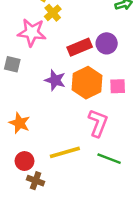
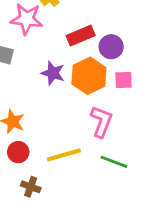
purple circle: (107, 43) -> (111, 47), moved
red circle: (25, 161) -> (18, 152), moved

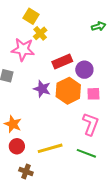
pink L-shape: (101, 122) -> (90, 124), moved

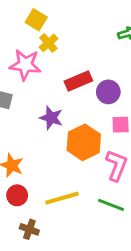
orange hexagon: (68, 91) -> (84, 142), moved

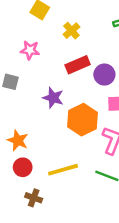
yellow cross: (48, 43) -> (71, 31), moved
pink star: (25, 65) -> (30, 50), size x0.7

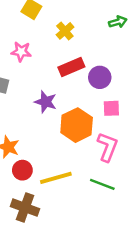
red circle: (23, 167) -> (22, 170), moved
brown cross: (34, 198) -> (25, 208), size x1.5

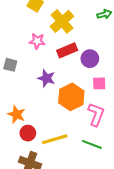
yellow cross: (65, 31) -> (62, 21), size x1.6
pink star: (21, 52) -> (37, 41), moved

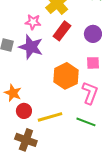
red rectangle: (67, 50) -> (62, 31), turned -30
purple circle: (90, 59) -> (93, 34), moved
purple star: (46, 78) -> (31, 47), moved, size x1.4

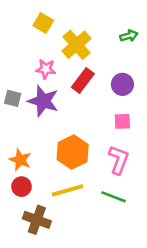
orange hexagon: (66, 76) -> (73, 152), moved
red circle: (24, 111) -> (21, 187), moved

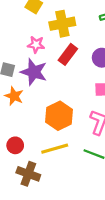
yellow cross: (76, 45) -> (62, 24), turned 30
orange star: (20, 160) -> (14, 96), moved

